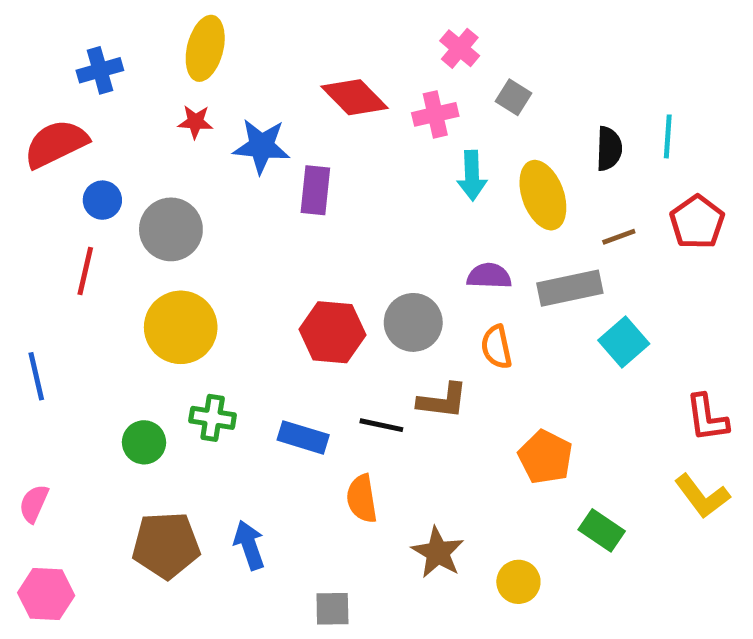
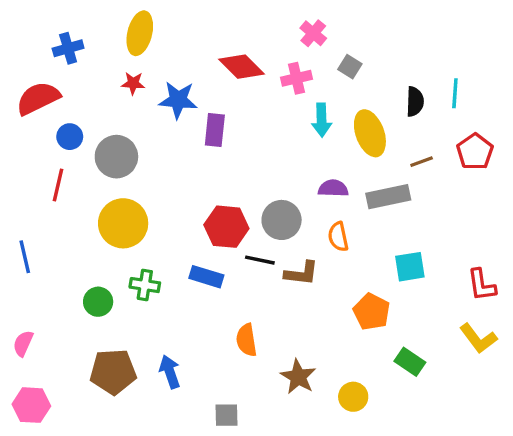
cyan square: (624, 342) -> (410, 267), moved, turned 32
black line: (381, 425) -> (260, 260), moved
blue rectangle: (303, 437) -> (206, 277), moved

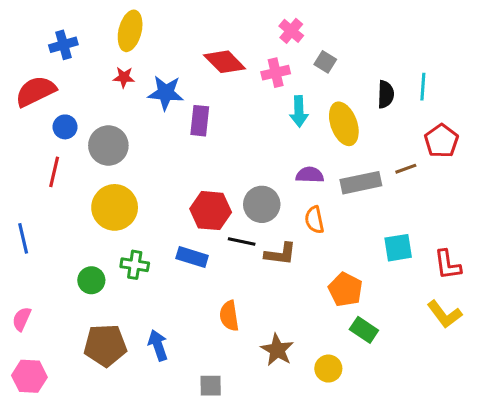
brown line: (422, 162) -> (406, 169), moved
cyan square: (410, 267) -> (398, 248), moved
green rectangle: (410, 362) -> (364, 330), moved

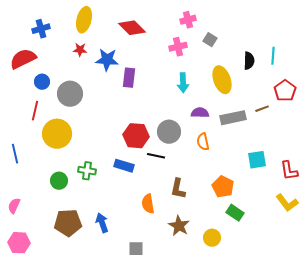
pink cross: (291, 31) -> (188, 20), turned 35
red diamond: (225, 62) -> (132, 28), moved
cyan arrow: (299, 111) -> (183, 83), moved
yellow circle: (115, 207) -> (57, 134), moved
brown L-shape: (280, 254) -> (178, 189), moved, turned 95

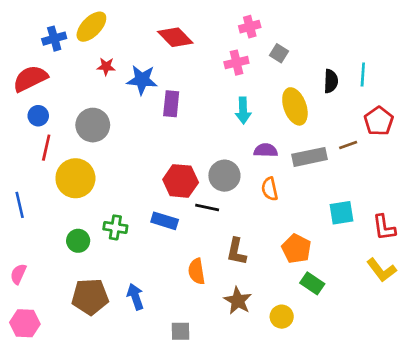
yellow ellipse: (84, 20) -> (91, 27), moved, turned 30
blue circle: (42, 82) -> (38, 116), moved

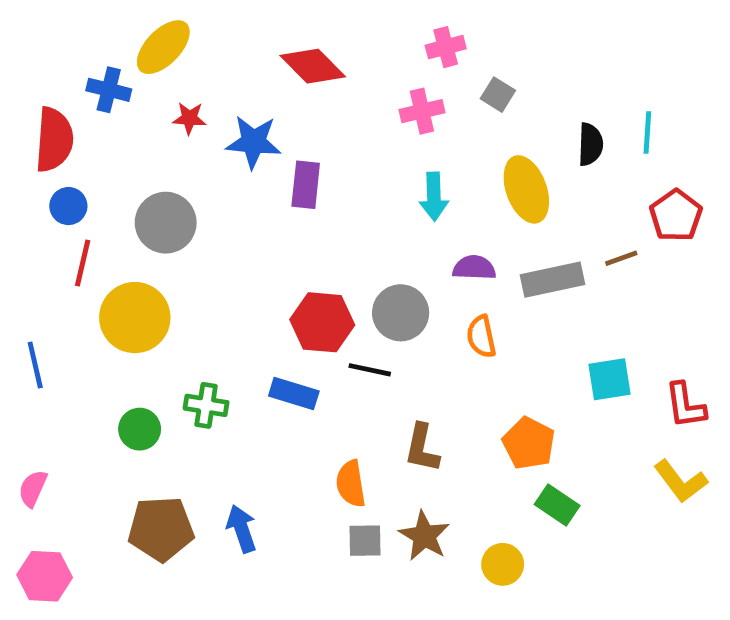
blue cross: (54, 39) -> (109, 90), moved, turned 30
red semicircle: (30, 78) -> (54, 140), turned 120
gray square: (181, 331) -> (365, 541), moved

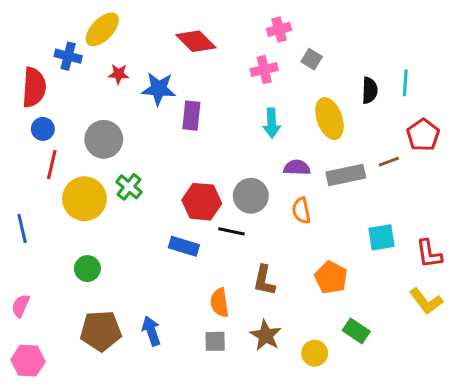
green cross: (206, 405) -> (129, 187), moved, turned 30
green rectangle: (557, 505) -> (356, 331), moved
gray square: (365, 541) -> (215, 341), moved

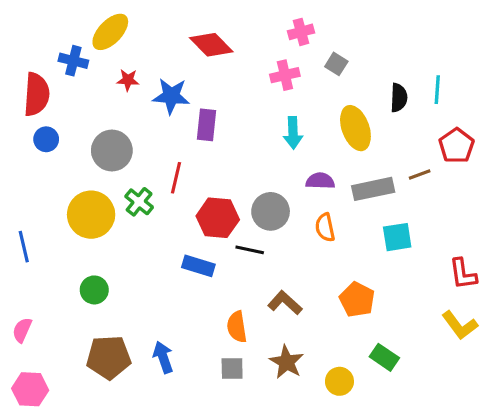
red line: (52, 165) -> (176, 178), moved
cyan square: (381, 237) -> (397, 237), moved
brown L-shape: (264, 280) -> (285, 303), turned 120

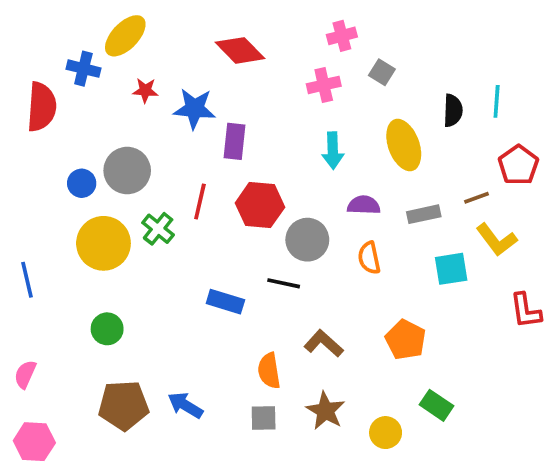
blue circle: (46, 139) -> (82, 183), moved
gray rectangle: (373, 189) -> (424, 214), size x0.7
red hexagon: (218, 218) -> (260, 205), moved
yellow L-shape: (460, 325) -> (497, 240), moved
blue arrow: (163, 357) -> (185, 405), turned -40

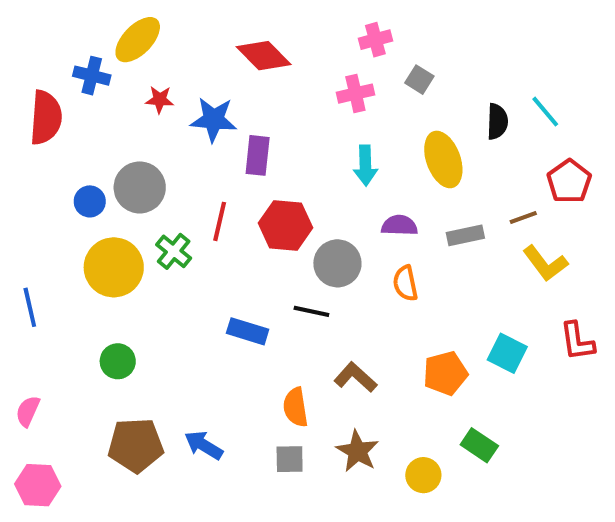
cyan line: (497, 101) -> (545, 112), turned -44
cyan square: (451, 269) -> (507, 353), moved, turned 36
orange pentagon: (406, 340) -> (445, 373), turned 30

